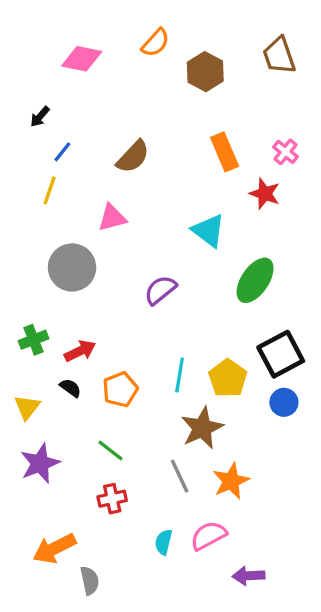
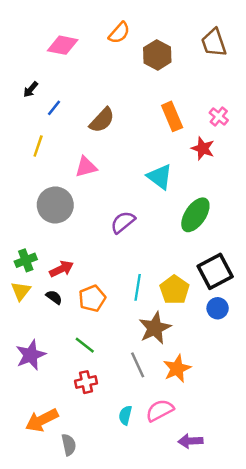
blue line: (62, 152) -> (54, 108), moved
yellow triangle: (27, 407) -> (21, 291), moved

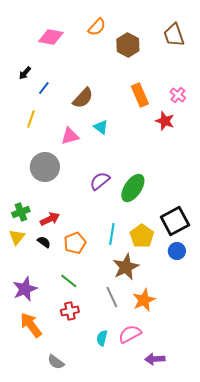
cyan triangle: (160, 177) -> (101, 127), moved, size x0.7
green ellipse: (195, 215) -> (133, 188), moved
orange arrow: (42, 420) -> (31, 325), moved, turned 80
gray semicircle: (69, 445) -> (56, 362), turned 138

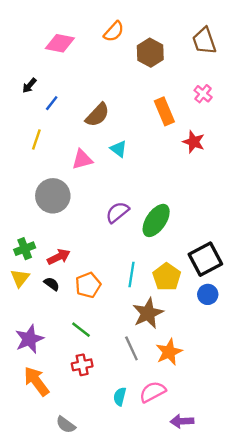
pink cross: (178, 95) -> (203, 94), moved

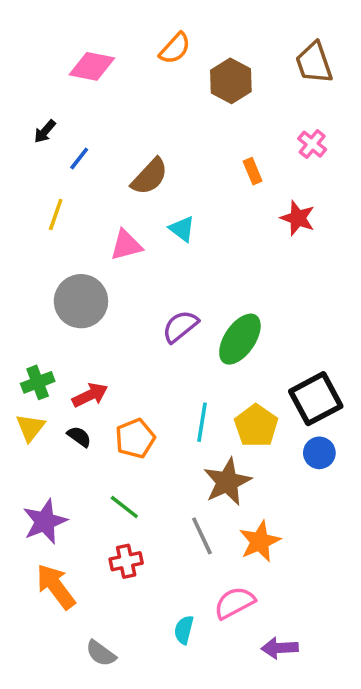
orange rectangle: (164, 111) -> (253, 171), size x0.6
cyan semicircle: (120, 397) -> (184, 630), moved

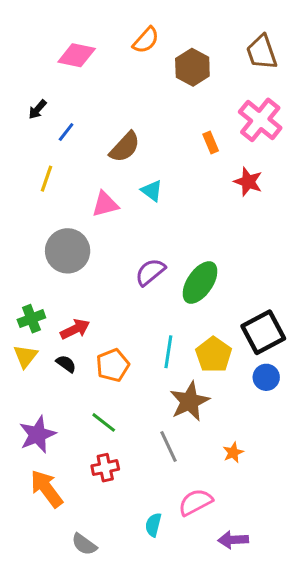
pink cross: (312, 144) -> (260, 120), size x1.8
orange star: (260, 541) -> (233, 453), moved, size x0.6

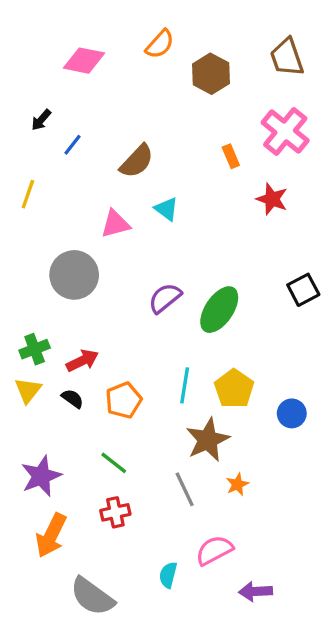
yellow line: (46, 179) -> (28, 194), moved
black square: (263, 332) -> (303, 290), moved, size x0.7
orange star: (233, 453) -> (237, 484), moved
orange arrow: (46, 489) -> (51, 535), turned -117
gray semicircle: (84, 544) -> (92, 596), size x1.6

